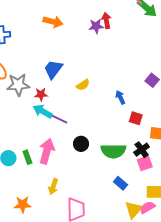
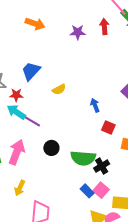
red arrow: (106, 20) -> (104, 27), moved
black cross: (142, 150) -> (102, 166), moved
pink square: (145, 163) -> (101, 190), moved, turned -35

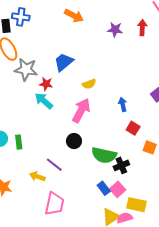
purple line: (32, 121) -> (54, 165), moved
pink arrow: (17, 152) -> (81, 110), moved
yellow arrow: (20, 188) -> (37, 176), turned 77

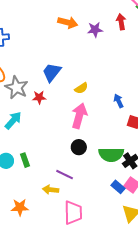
orange arrow: (74, 16) -> (68, 22), moved
gray star: (26, 69) -> (17, 88), turned 30
cyan arrow: (44, 101) -> (13, 120), moved, turned 102

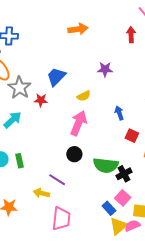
orange arrow: (68, 22) -> (78, 29), turned -30
purple star: (95, 30) -> (105, 69), moved
blue rectangle: (118, 187) -> (109, 208), moved

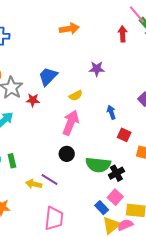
yellow arrow: (41, 193) -> (34, 184), moved

